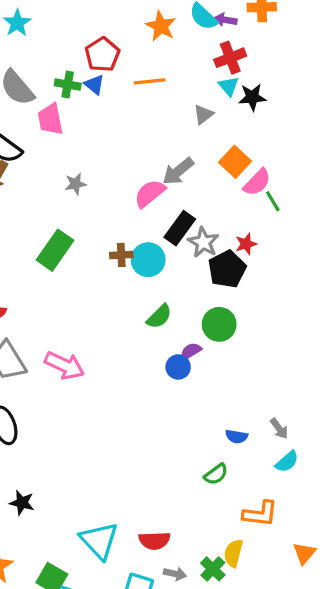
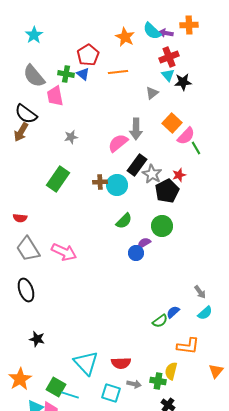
gray arrow: (178, 171) -> (136, 129), turned -50
blue semicircle: (236, 436) -> (173, 312), moved, turned 128
green cross: (213, 569) -> (158, 381), turned -35

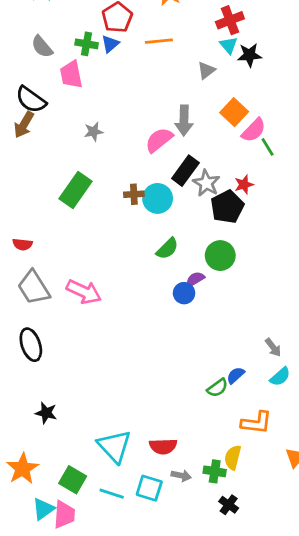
blue triangle: (83, 74) -> (110, 44), turned 40
gray semicircle: (34, 76) -> (42, 47), size x0.7
cyan line: (70, 395) -> (112, 494), moved

